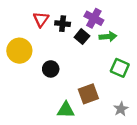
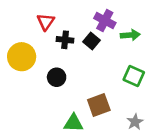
black cross: (63, 24) -> (65, 40), moved
green arrow: (108, 37) -> (130, 35), moved

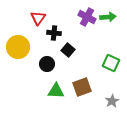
green arrow: (130, 35) -> (108, 17), moved
black square: (92, 41) -> (68, 50), moved
green triangle: (73, 123) -> (56, 91), moved

